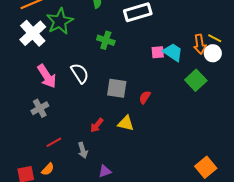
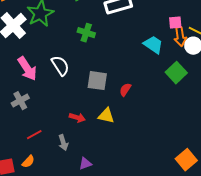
pink square: (158, 52) -> (175, 23), moved
red arrow: (97, 125) -> (77, 118), turned -112

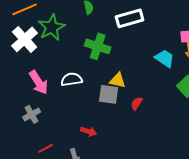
green cross: (86, 33) -> (98, 46), size x1.4
white semicircle: (60, 66) -> (72, 79), turned -65
yellow triangle: (106, 116) -> (118, 80), moved

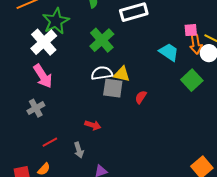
white cross: (25, 39) -> (44, 42), moved
green cross: (98, 46) -> (102, 40), turned 30
white semicircle: (72, 79) -> (102, 73), moved

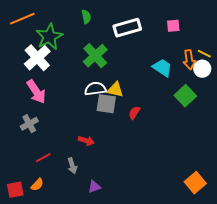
pink square: (191, 30) -> (173, 26), moved

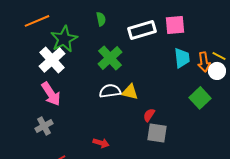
pink square: (173, 26) -> (175, 25), moved, size x1.5
cyan trapezoid: (162, 68) -> (182, 58), moved, turned 50
gray square: (106, 104) -> (157, 133), moved

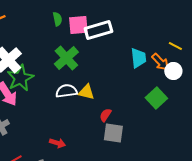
pink square: (175, 25) -> (78, 25), moved
green star: (64, 39) -> (20, 78), moved
yellow line: (219, 56) -> (175, 46), moved
orange arrow: (204, 62) -> (160, 62), turned -36

